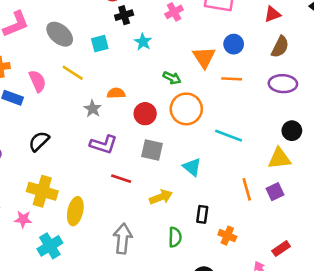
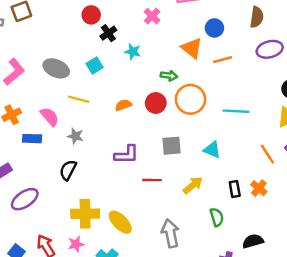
gray star: (93, 109) -> (75, 136), moved
red circle: (145, 114) -> (156, 103), moved
yellow ellipse: (75, 211) -> (120, 222), turned -40
orange cross: (227, 236) -> (259, 188), moved, turned 35

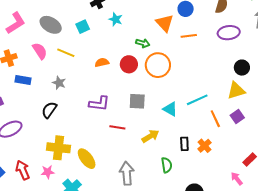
cyan line: (236, 111) -> (197, 100), moved, turned -35
pink semicircle: (50, 117) -> (40, 51), moved

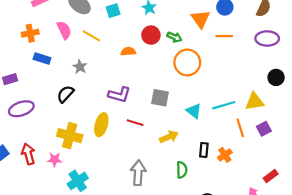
red circle: (129, 64) -> (151, 35), moved
yellow triangle: (236, 91) -> (254, 102), moved
yellow ellipse: (87, 159) -> (101, 125), moved, turned 45

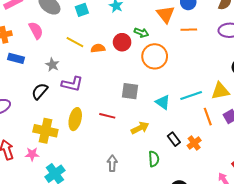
red circle: (151, 35) -> (122, 42), moved
yellow line: (91, 36) -> (75, 42), moved
purple L-shape: (119, 95) -> (72, 84), moved
black rectangle: (204, 150) -> (174, 139), turned -40
gray arrow: (138, 173) -> (112, 163), size x0.7

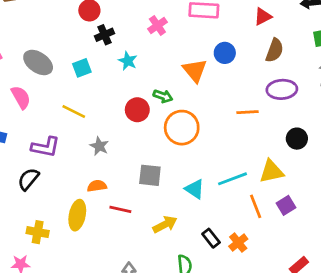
orange line: (189, 30) -> (247, 112), moved
orange semicircle: (98, 48) -> (97, 186), moved
gray star: (52, 65) -> (99, 146), moved
purple L-shape: (72, 84) -> (45, 147), moved
yellow cross: (45, 131) -> (38, 232), size x0.7

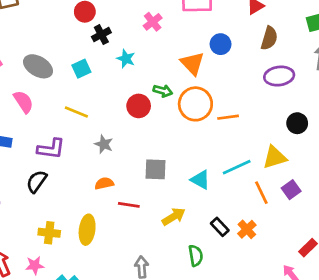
orange line: (247, 112) -> (228, 117), moved
orange circle: (182, 128) -> (195, 104), moved
yellow ellipse: (77, 215) -> (87, 230), moved

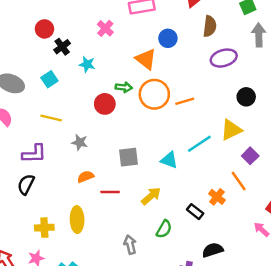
orange line: (261, 193) -> (239, 181), moved
black rectangle: (220, 227) -> (195, 212), moved
green semicircle: (196, 256) -> (164, 229), moved, turned 48

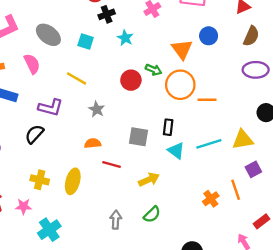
cyan square: (49, 79) -> (86, 42), turned 35
black rectangle: (195, 212) -> (168, 127), moved, turned 42

